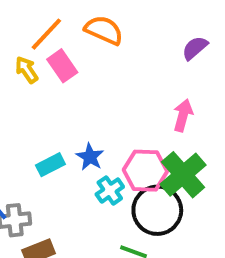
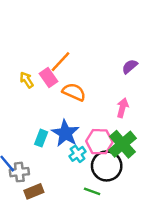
orange semicircle: (104, 30) -> (74, 92), moved
orange line: (46, 34) -> (61, 62), moved
blue star: (90, 157) -> (65, 133), size x1.6
cyan rectangle: (50, 165) -> (41, 138), turned -42

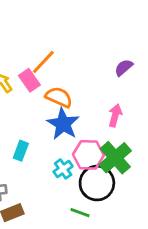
blue star: (65, 133) -> (63, 124), moved

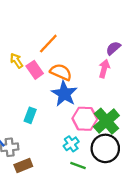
pink rectangle: (29, 80) -> (35, 70), moved
pink arrow: (115, 115) -> (104, 69), moved
cyan cross: (63, 169) -> (71, 144), moved
black circle: (97, 183) -> (105, 148), moved

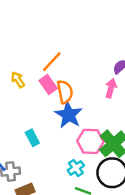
pink rectangle: (35, 70) -> (48, 85), moved
orange semicircle: (61, 72) -> (65, 92), turned 55
cyan rectangle: (30, 115) -> (32, 138), turned -49

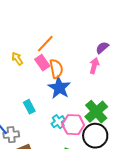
pink hexagon: (90, 141) -> (73, 125), moved
cyan cross: (76, 168) -> (58, 122), moved

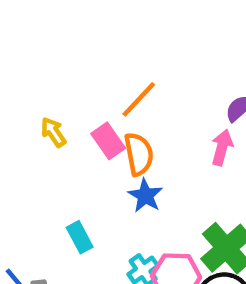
orange line: (45, 44) -> (139, 99), moved
blue star: (59, 88) -> (145, 196), size x0.7

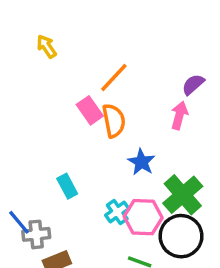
yellow arrow: (53, 132) -> (47, 46), moved
blue star: (145, 196) -> (141, 162), moved

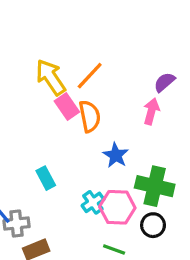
yellow arrow: (47, 46) -> (51, 77), moved, size x1.6
green cross: (183, 195) -> (155, 186), turned -36
black circle: (181, 236) -> (153, 225), size x0.6

